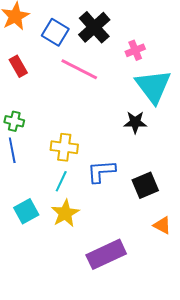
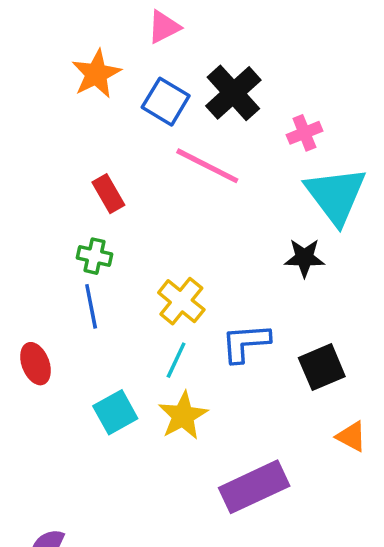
red rectangle: (18, 66) -> (108, 194), moved
yellow cross: (64, 147) -> (181, 301), turned 32

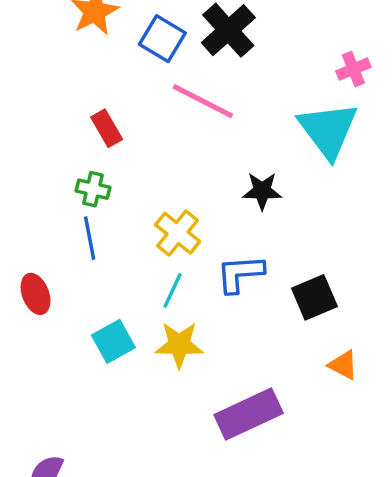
pink cross: (304, 133) -> (353, 69), moved
black star: (304, 258) -> (262, 191), moved
yellow star: (183, 416) -> (179, 345), turned 30

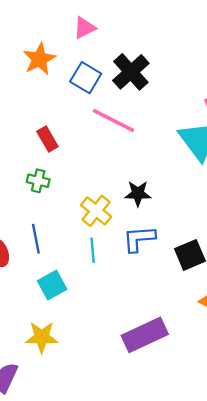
black star: (262, 191) -> (138, 194), moved
blue line: (90, 238) -> (36, 239), moved
cyan line: (172, 291) -> (93, 250), turned -30
yellow star: (179, 345) -> (42, 337), moved

